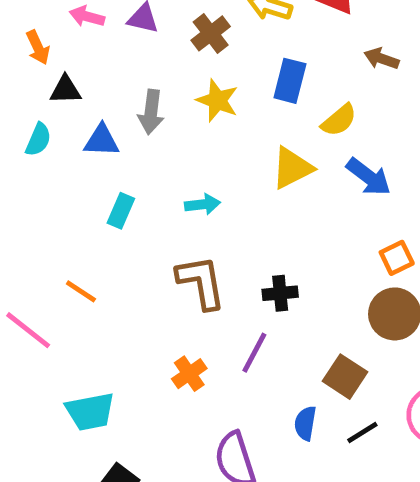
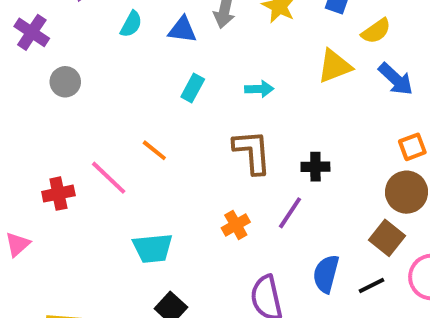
brown square: (345, 377) -> (387, 238), moved
blue semicircle: (305, 423) -> (326, 274), size x1.4

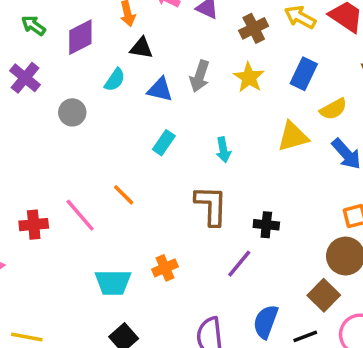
gray circle: (65, 82) -> (72, 112), moved
cyan arrow: (259, 89) -> (223, 150), turned 75
orange cross: (236, 225) -> (165, 268), moved

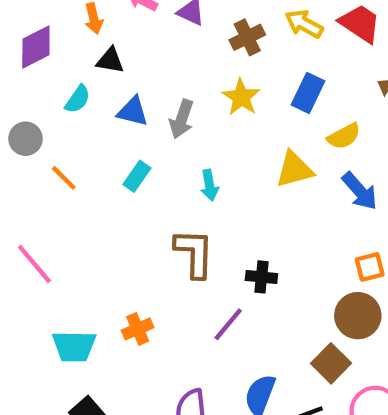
gray arrow: (200, 76) -> (182, 119), moved
orange line: (124, 195) -> (64, 178), moved

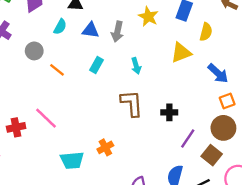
yellow semicircle: (344, 136) -> (206, 32), turned -42
blue arrow: (360, 191) -> (218, 73), moved
purple line: (228, 324) -> (188, 139), moved

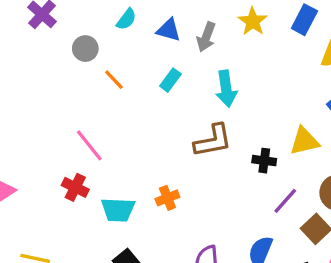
yellow triangle: (181, 53) -> (304, 141), moved
cyan arrow: (136, 66) -> (226, 89), size x1.5
brown L-shape: (132, 103) -> (213, 141), turned 76
red cross: (16, 127) -> (75, 187), moved, turned 30

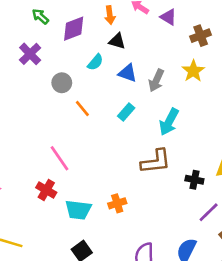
cyan arrow: (226, 89) -> (169, 122), turned 32

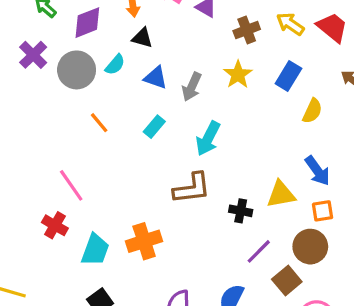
gray circle: (62, 83) -> (77, 70), moved, size x1.5
orange cross: (117, 203) -> (144, 241), size x1.5
cyan trapezoid: (78, 210) -> (95, 250), turned -76

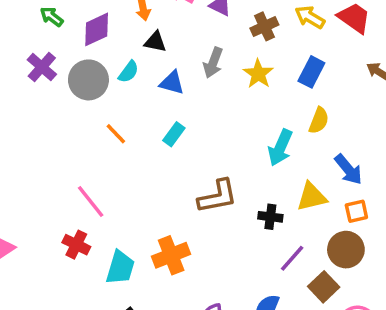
gray arrow: (192, 87) -> (213, 63), moved
yellow semicircle: (312, 111) -> (319, 120), moved
cyan arrow: (208, 138) -> (280, 148), moved

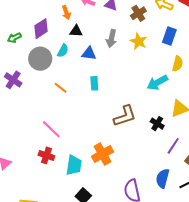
green arrow: (52, 17) -> (14, 38), moved, turned -56
purple cross: (42, 67) -> (13, 80), moved
cyan rectangle: (174, 134) -> (94, 83), turned -32
cyan arrow: (280, 148) -> (157, 83), turned 45
black cross: (270, 217) -> (157, 124), turned 32

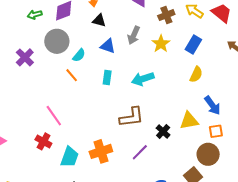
cyan semicircle: (63, 51) -> (79, 55), moved
cyan arrow: (157, 83) -> (143, 79), moved
purple line: (173, 146) -> (140, 152), moved

